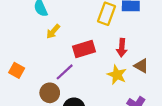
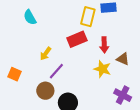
yellow arrow: (53, 31) -> (46, 54), moved
red rectangle: (84, 49) -> (77, 39), moved

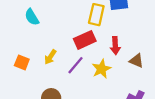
yellow star: (102, 69) -> (101, 69), moved, turned 30
purple line: (56, 71) -> (75, 65), moved
orange square: (15, 74) -> (22, 62), moved

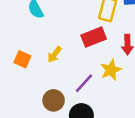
purple line: (75, 65) -> (84, 83), moved

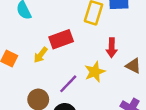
red rectangle: (94, 37) -> (61, 39), moved

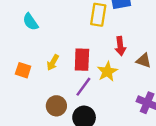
red rectangle: (61, 39) -> (82, 60), moved, turned -60

